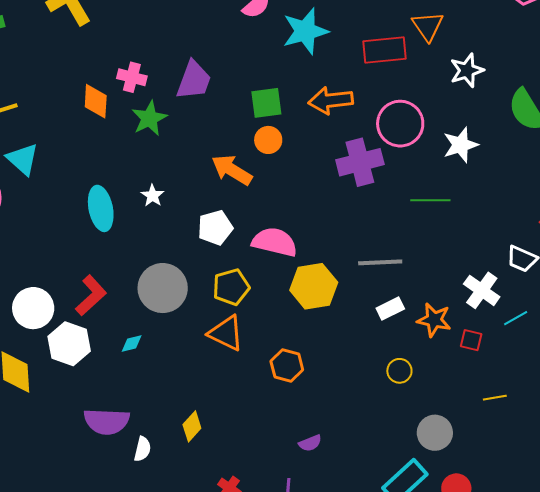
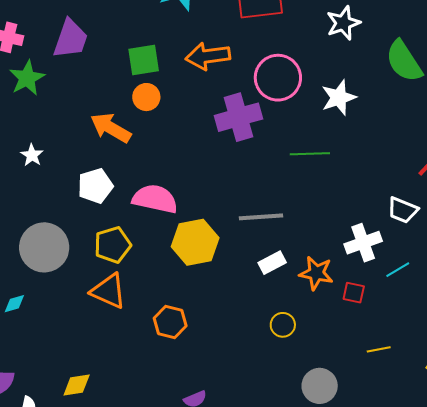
white cross: (482, 290) -> (363, 243), turned 36
yellow diamond: (192, 426) -> (77, 385), turned 40

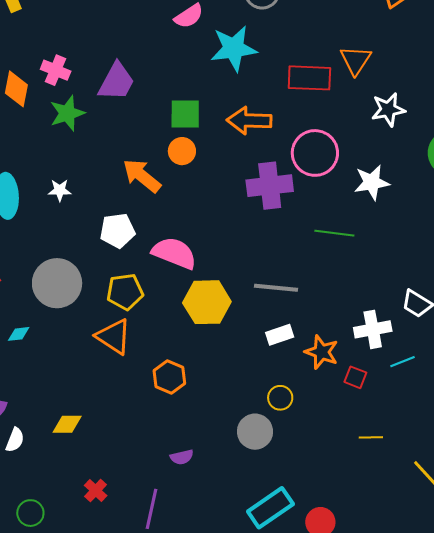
white star: (32, 155) -> (60, 190), turned 30
gray circle: (320, 386) -> (255, 432), moved

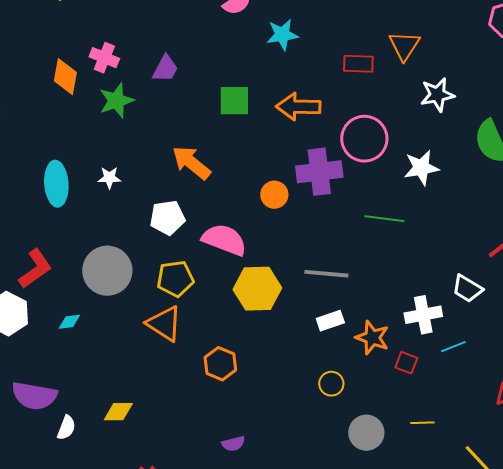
cyan star: (234, 48) -> (282, 35), size x0.7
red rectangle: (309, 78) -> (358, 64), size x0.7
purple trapezoid: (116, 82) -> (165, 69), size x0.7
orange circle: (182, 151) -> (274, 195), moved
gray circle: (255, 432) -> (366, 433), moved

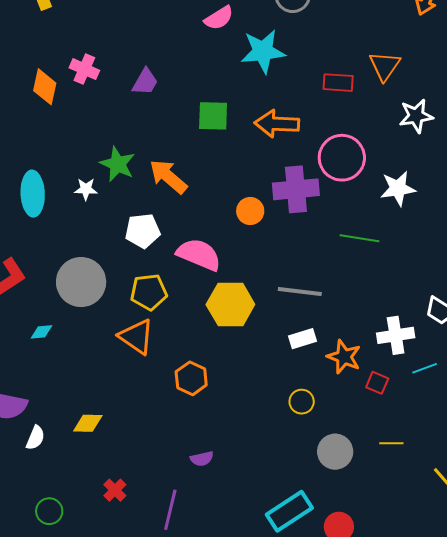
cyan star: (282, 35) -> (263, 51), size x1.4
green star: (116, 101) -> (118, 164), moved, turned -30

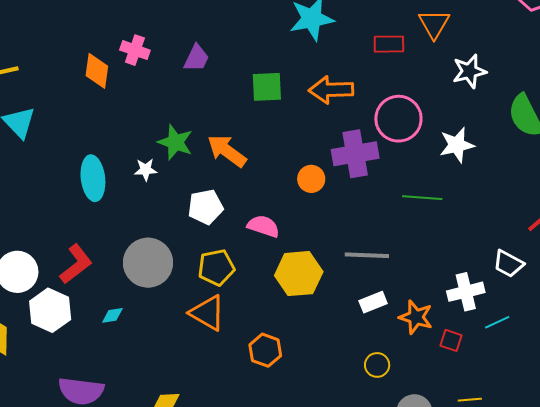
pink semicircle: (199, 255) -> (263, 226), size x0.7

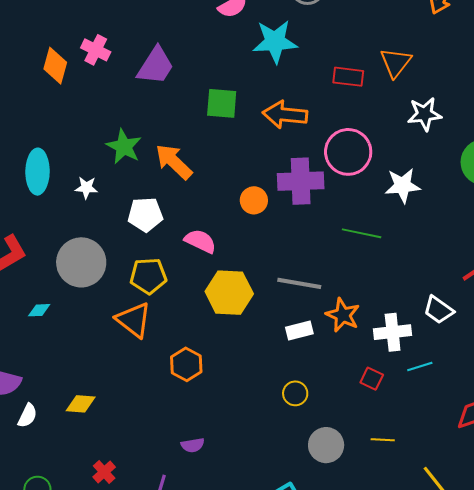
purple trapezoid: (196, 58) -> (156, 66), size x1.4
white star: (146, 170) -> (86, 188), moved
orange star: (416, 317) -> (343, 315), moved

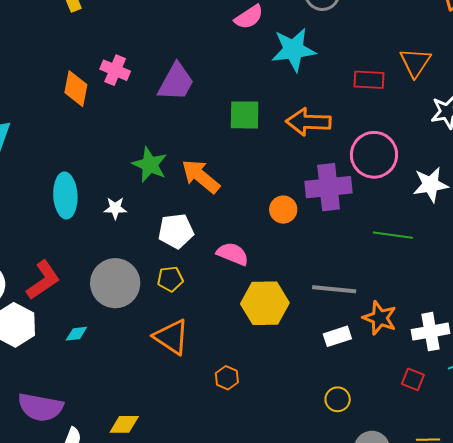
yellow pentagon: (148, 276) -> (170, 279), moved, size x0.7
orange hexagon: (186, 364) -> (227, 378), size x0.7

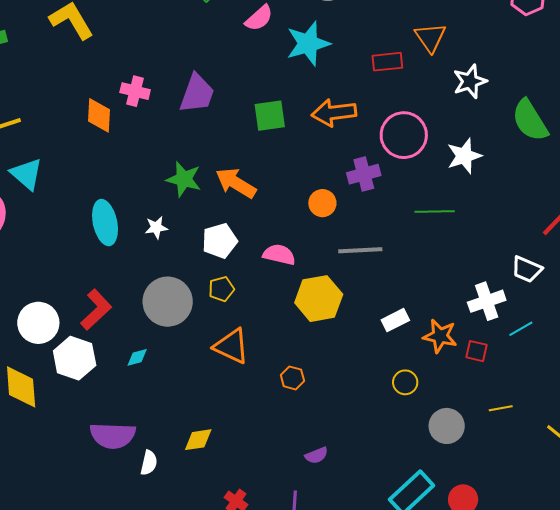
purple cross: (329, 187) -> (364, 174), size x0.7
gray line: (334, 289) -> (360, 250), moved
orange star: (380, 318) -> (440, 336), moved

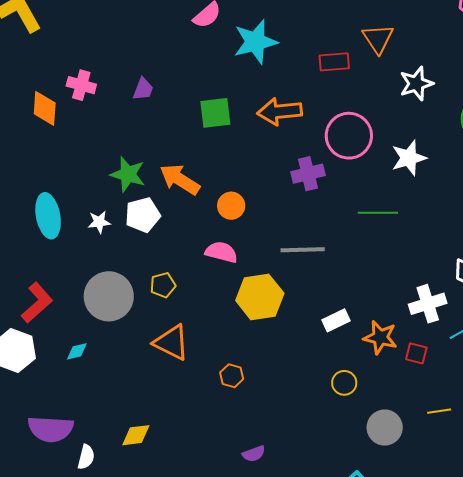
purple trapezoid: (197, 93) -> (143, 89), size x0.6
orange circle: (322, 203) -> (231, 206), moved
white pentagon: (220, 241) -> (143, 215), moved

